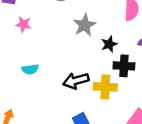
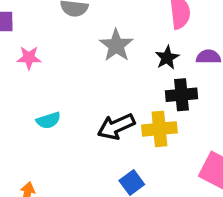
black star: (109, 44) -> (167, 58), moved

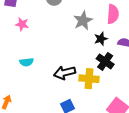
gray star: (116, 45) -> (83, 21), moved
black cross: (182, 95) -> (105, 61), turned 30

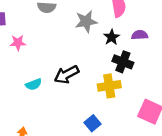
gray star: (83, 21) -> (86, 21), turned 30
black arrow: (65, 73) -> (67, 75), moved

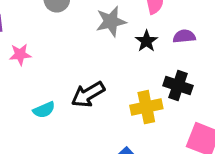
black cross: (123, 62) -> (178, 86), moved

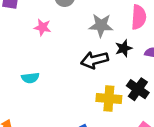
pink star: (20, 54) -> (43, 27), moved
black arrow: (88, 94) -> (94, 60), moved

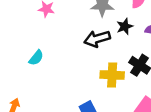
cyan semicircle: (30, 78) -> (36, 58), turned -42

